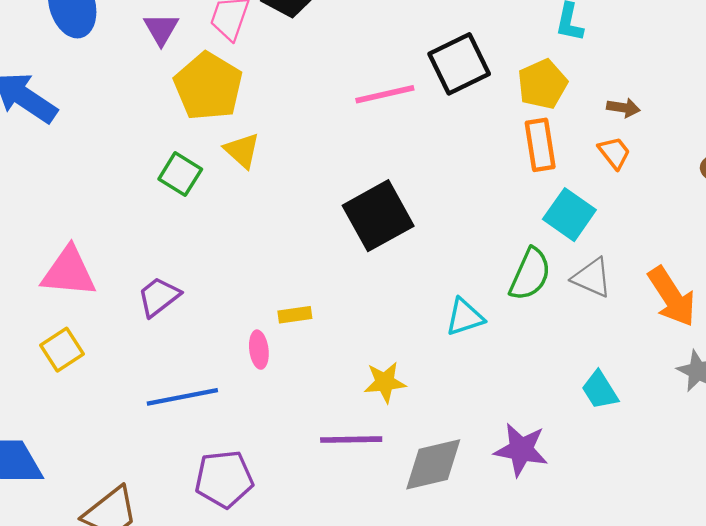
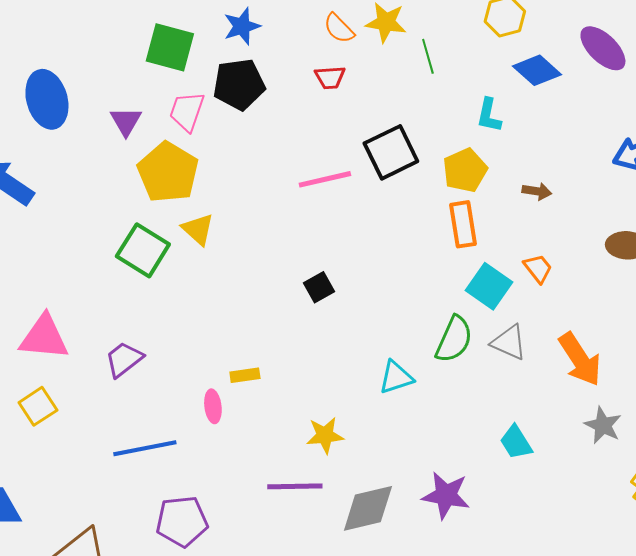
orange trapezoid: (614, 153) -> (538, 268), moved
green square: (180, 174) -> (143, 250), size x1.4
black square: (378, 216) -> (319, 287), size x0.5

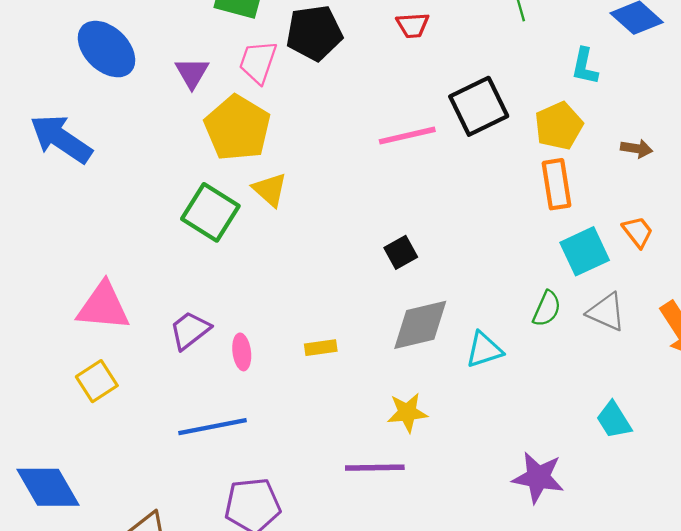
blue ellipse: (47, 99) -> (107, 49), turned -30
cyan square: (489, 286) -> (585, 251), turned 30
green semicircle: (454, 339) -> (547, 309), size x0.7
pink ellipse: (213, 406) -> (242, 352), moved
gray diamond: (368, 508) -> (420, 325), moved

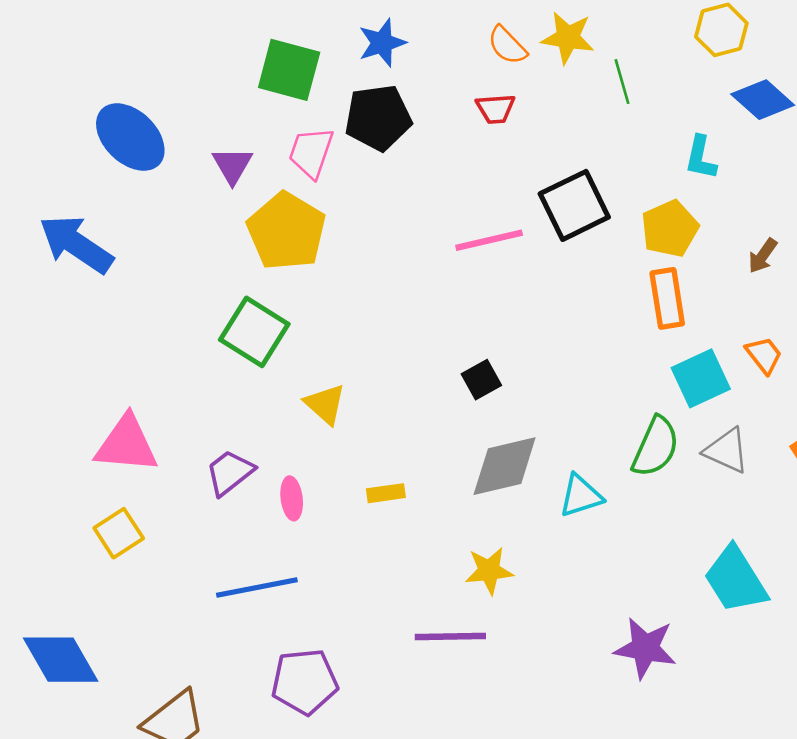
brown arrow: (637, 149) -> (763, 256), turned 116
yellow triangle: (270, 190) -> (325, 404), moved
green semicircle: (547, 309) -> (656, 447), size x1.4
cyan trapezoid: (614, 420) -> (736, 580), size x1.5

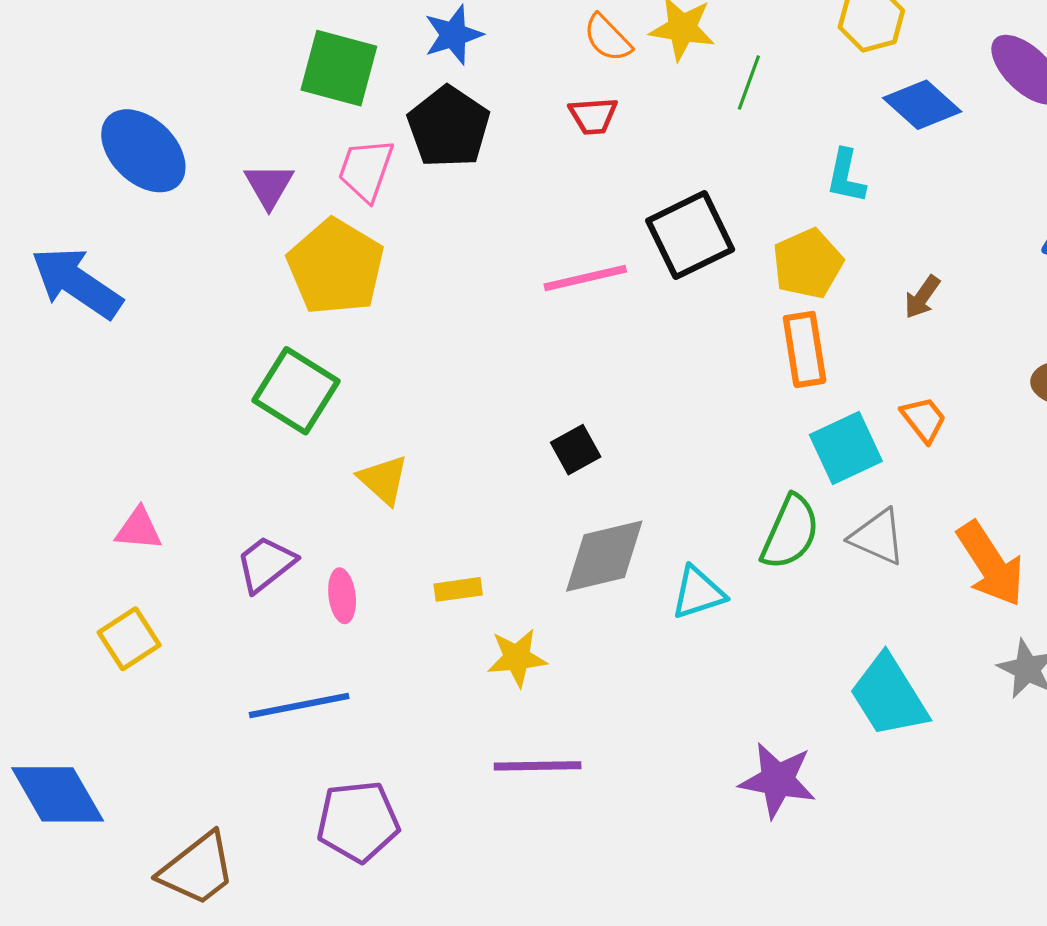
green line: (622, 82) -> (749, 82), turned 36
black pentagon: (378, 118) -> (449, 127), turned -30
pink triangle: (126, 444) -> (139, 529), size x0.6
yellow star: (489, 571) -> (517, 658), moved

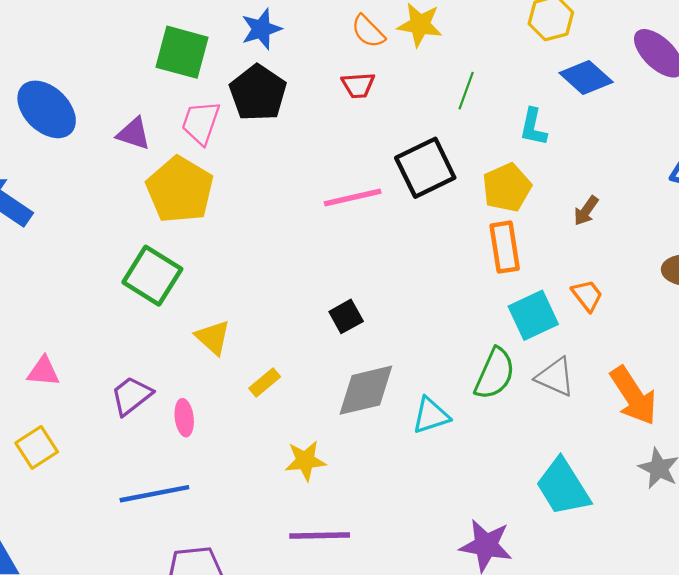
green line: (749, 82) -> (466, 91), moved
purple triangle: (269, 186) -> (134, 134), turned -42
yellow rectangle: (458, 589) -> (265, 382), moved, turned -32

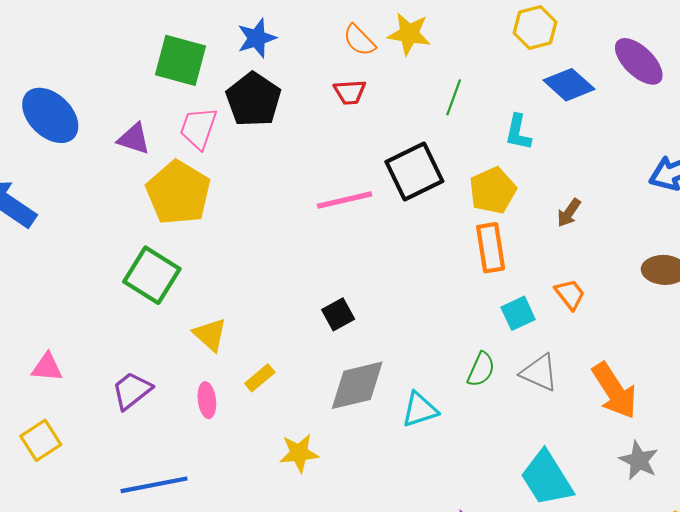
cyan square: (533, 315) -> (518, 313), size x0.7
green semicircle: (495, 374) -> (481, 369), size x0.7
pink ellipse: (184, 418) -> (207, 400), moved

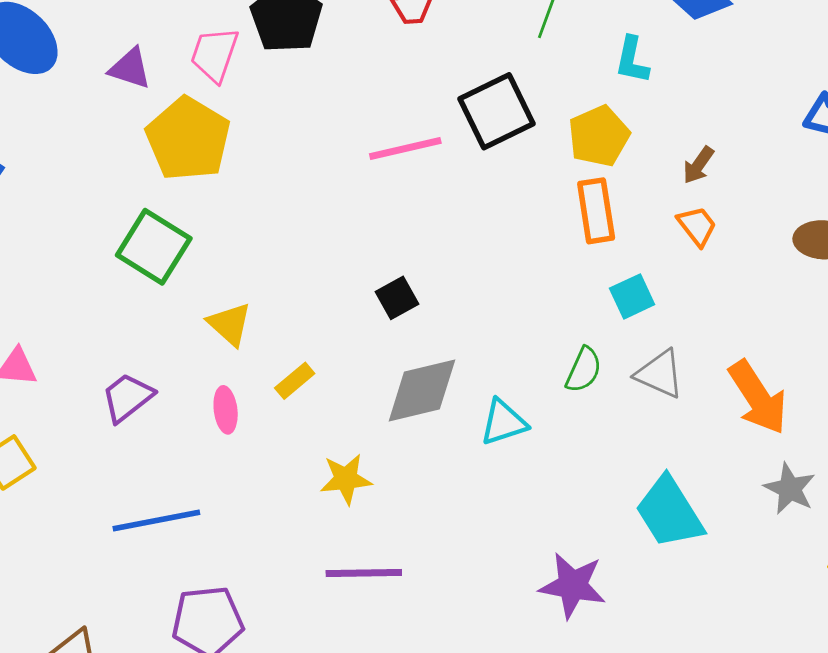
orange trapezoid: (570, 294) -> (697, 226), moved

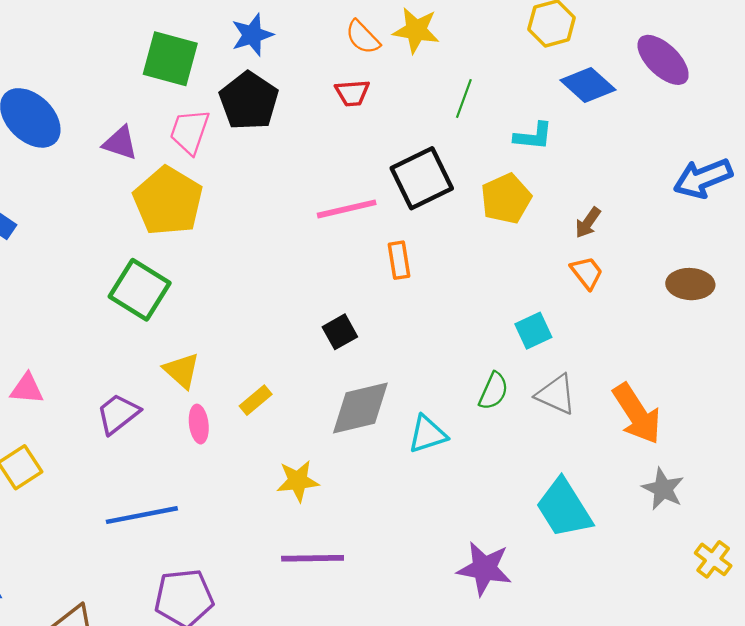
cyan L-shape: (632, 60) -> (533, 136), turned -96
orange rectangle: (596, 211) -> (399, 260), moved, size x0.7
yellow triangle: (230, 324) -> (182, 371), moved

